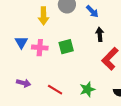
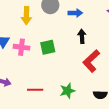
blue arrow: (92, 11) -> (75, 13), turned -48
red line: (55, 90) -> (35, 90), turned -35

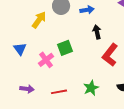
yellow arrow: (26, 16) -> (39, 20), turned -138
pink cross: (22, 47) -> (46, 60), moved, turned -35

